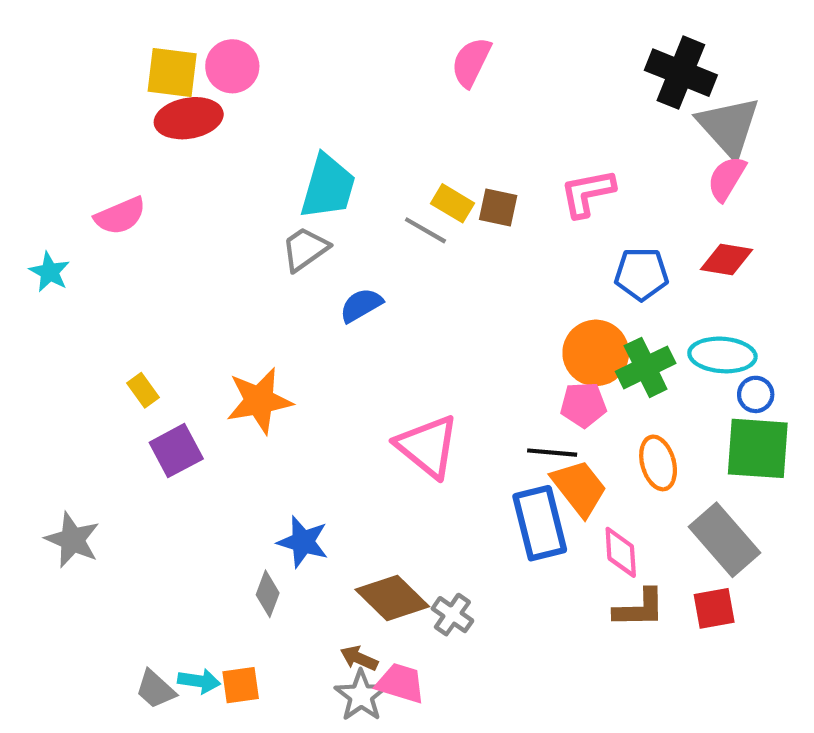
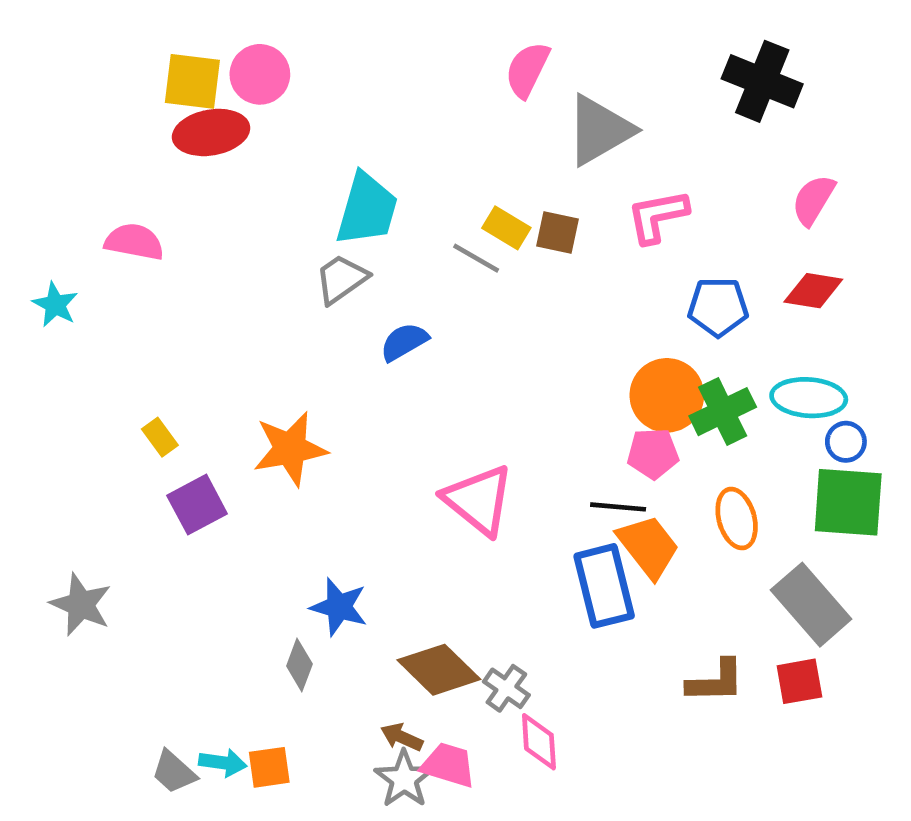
gray triangle: (729, 127) -> (599, 130), moved, turned 42
pink semicircle: (120, 216) -> (134, 242), turned -146
pink diamond: (621, 552) -> (539, 742), moved

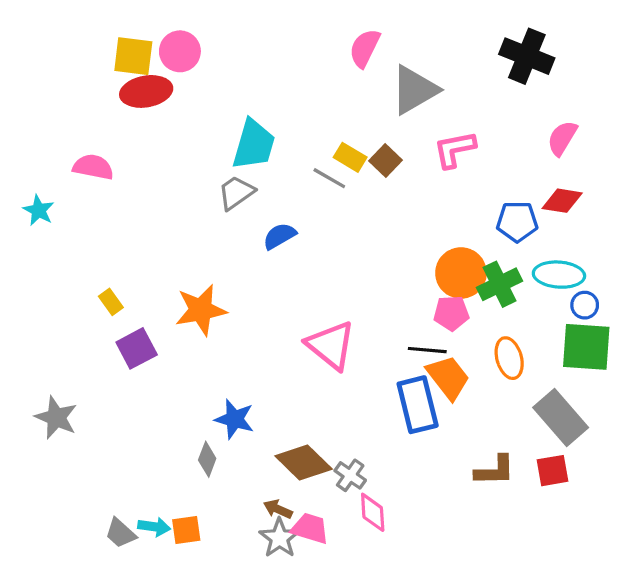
brown square: (558, 232) -> (385, 161), turned 32
blue pentagon: (718, 307) -> (517, 222), moved

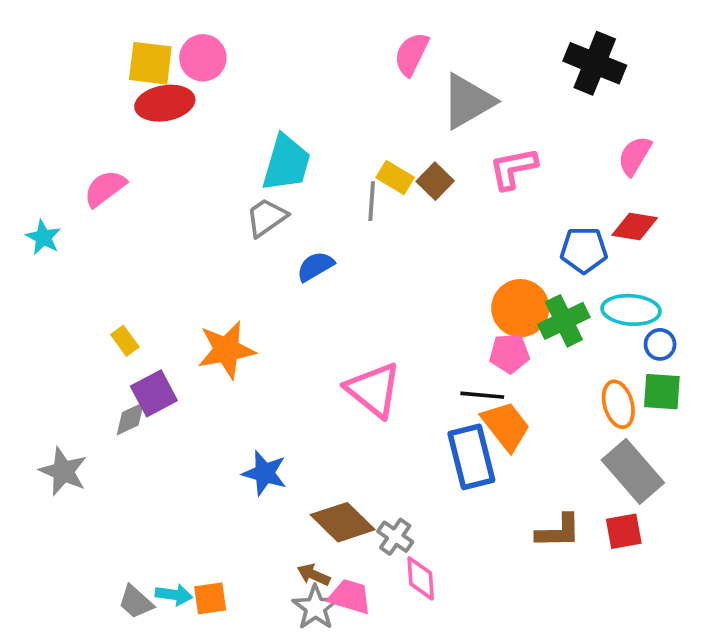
pink semicircle: (93, 167) -> (105, 188), turned -48
gray line: (329, 178) -> (372, 201), turned 64
green square: (586, 347) -> (662, 392), size x0.7
orange ellipse: (509, 358) -> (618, 404), moved
gray diamond: (207, 459) -> (130, 419), moved, turned 44

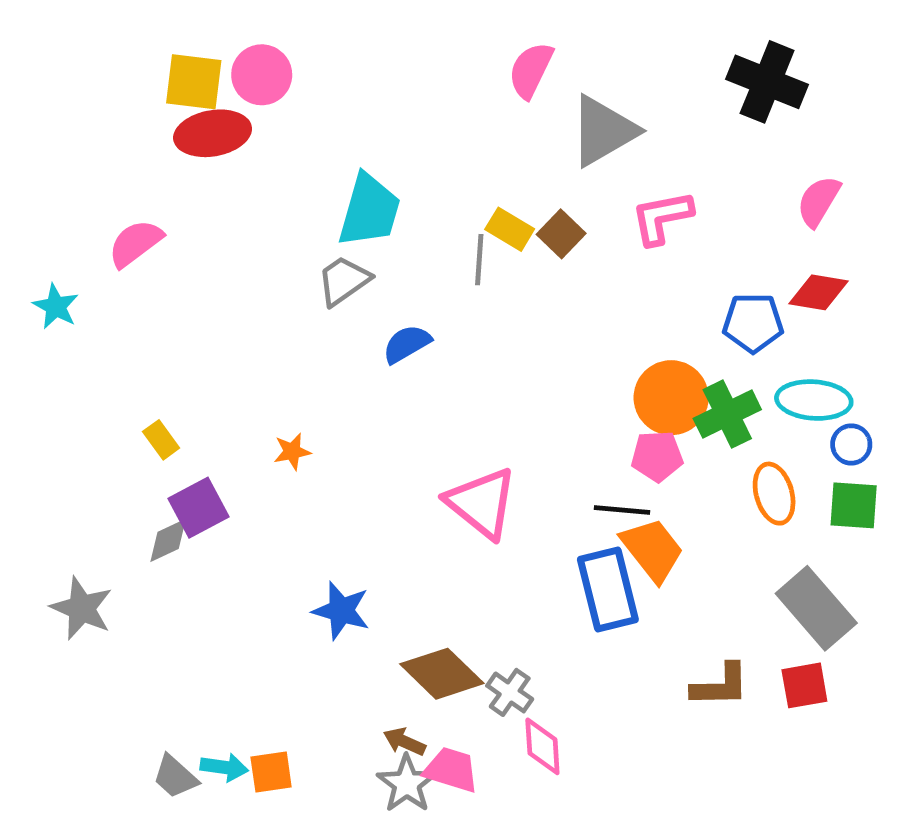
orange star: (226, 350) -> (292, 451), size x0.5
orange ellipse: (618, 404) -> (774, 494), moved

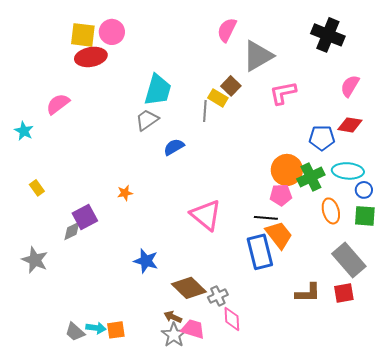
brown square: (561, 234) -> (231, 86), moved
yellow rectangle: (161, 440) -> (37, 188), moved
gray cross: (510, 692) -> (218, 296), turned 30

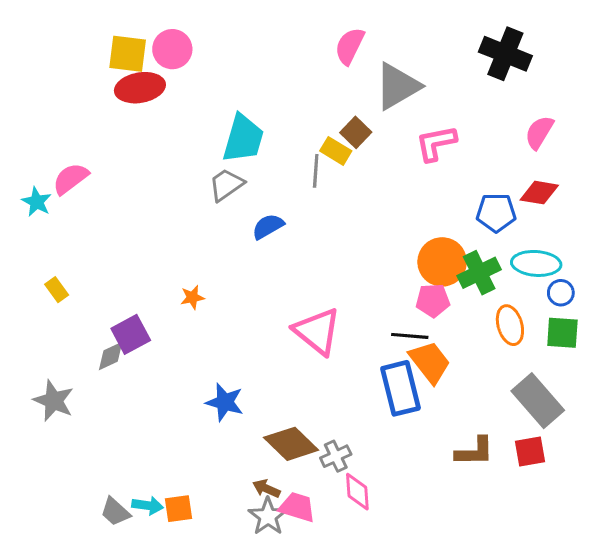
pink semicircle: (58, 104) -> (71, 179), moved

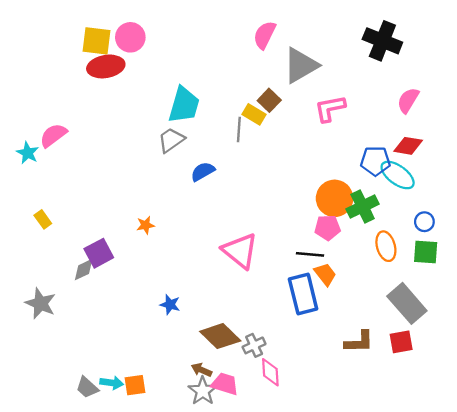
cyan ellipse: (536, 263) -> (398, 175), moved, turned 32
orange trapezoid: (430, 362) -> (325, 274), size x0.7
blue star: (225, 402) -> (170, 305), size x0.7

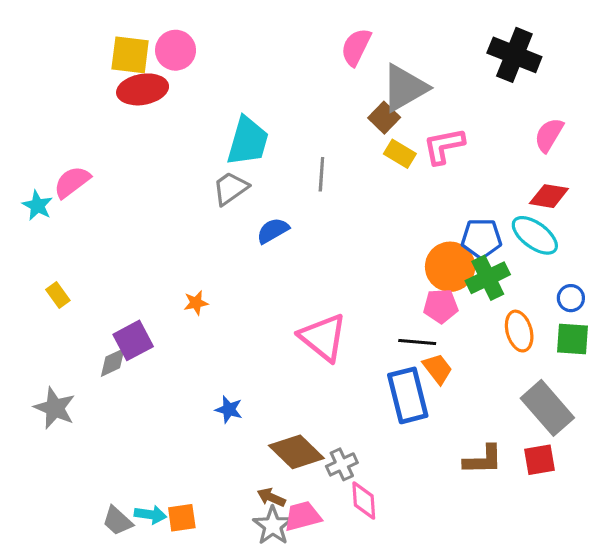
brown square: (269, 100) -> (384, 118), moved
yellow rectangle: (254, 114) -> (400, 154), moved
blue pentagon: (375, 161) -> (481, 238), moved
pink trapezoid: (225, 384) -> (303, 516), turned -32

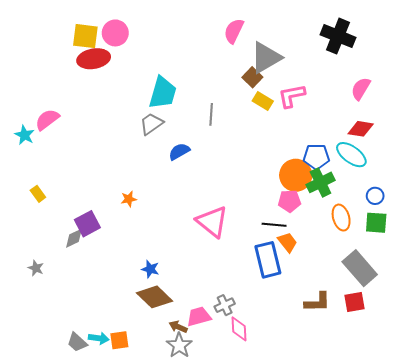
gray star: (55, 408) -> (36, 268), size x0.6
brown diamond: (296, 452) -> (154, 297), moved
pink trapezoid: (303, 516) -> (199, 317), moved

